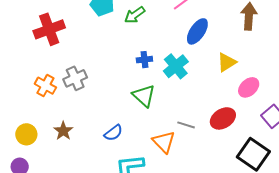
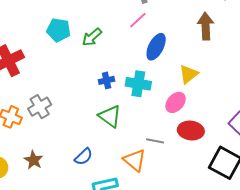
cyan cross: (176, 66) -> (138, 84), turned -35
pink ellipse: (249, 87) -> (176, 102), moved
red ellipse: (223, 118) -> (191, 131), turned 45

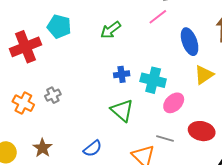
cyan pentagon: (59, 30) -> (59, 26), moved
blue ellipse: (156, 47) -> (190, 42), moved, turned -52
pink ellipse: (176, 102) -> (174, 103), moved
gray cross: (40, 107) -> (53, 95), size x0.7

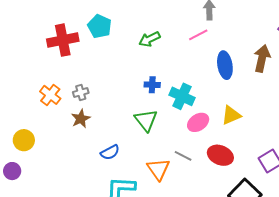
yellow triangle: (204, 75) -> (231, 115), moved
brown star: (42, 148) -> (81, 119), moved

